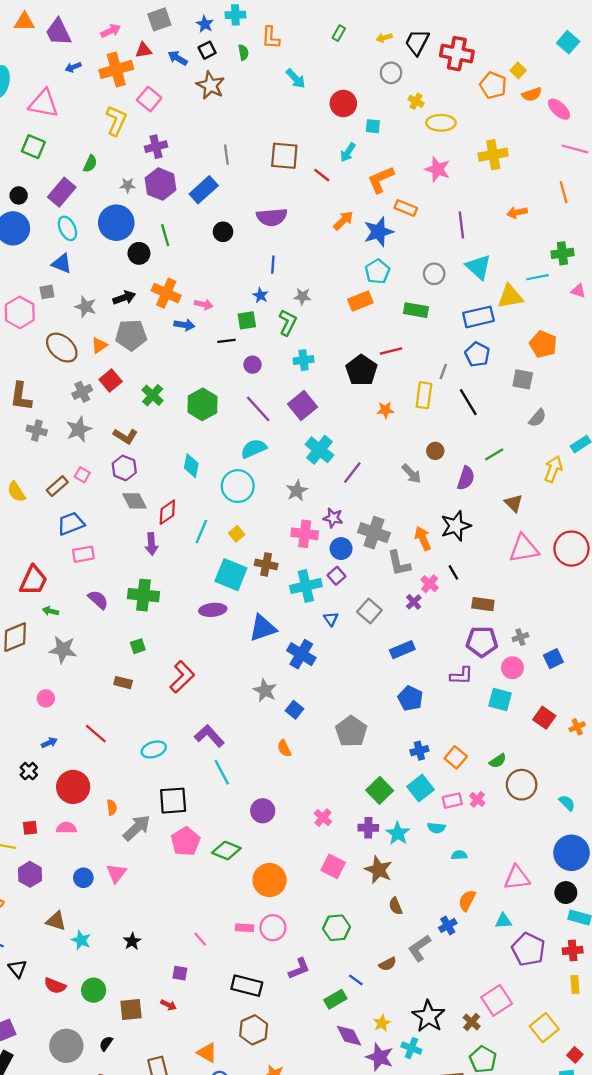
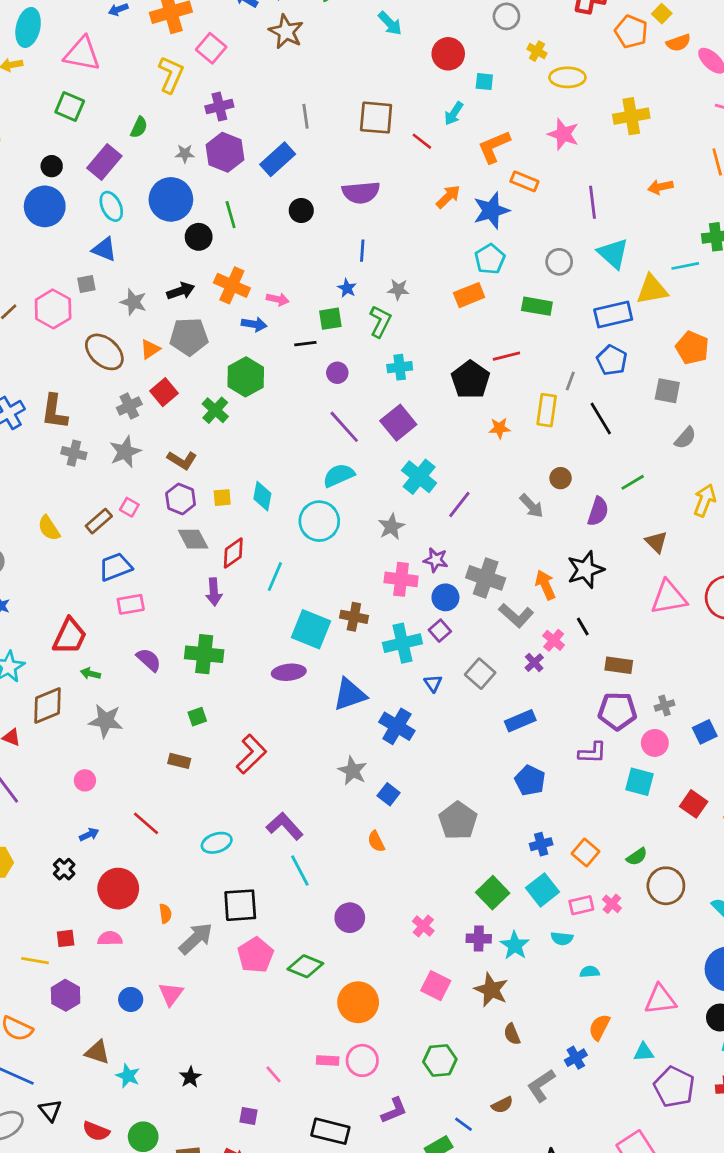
green hexagon: (203, 404) -> (246, 377), moved
yellow square: (237, 534) -> (222, 498), moved, turned 35
gray L-shape: (399, 563) -> (516, 615), turned -36

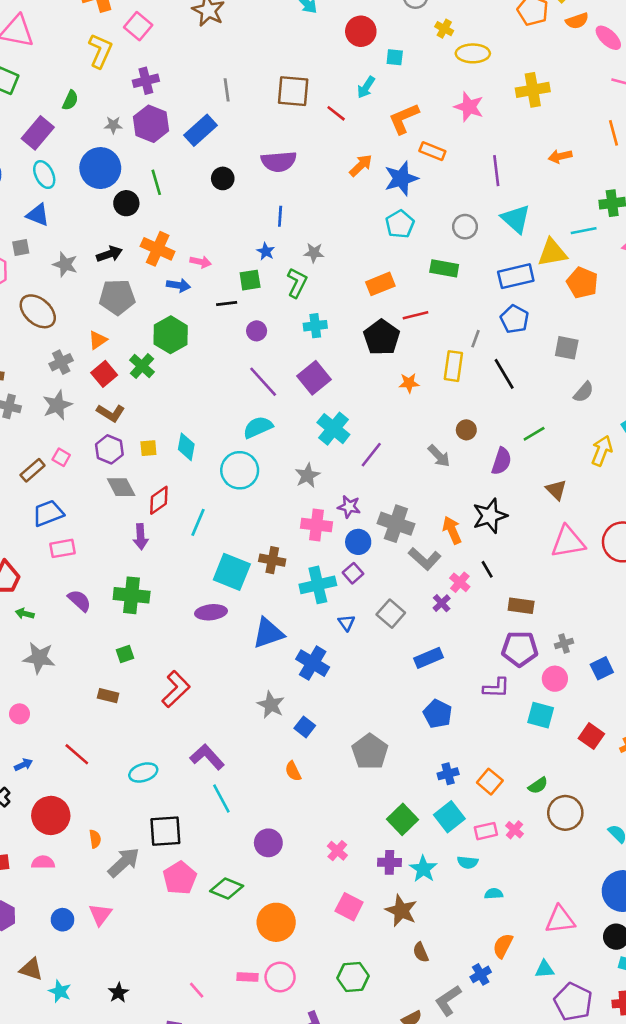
orange rectangle: (469, 295) -> (380, 284), moved
orange pentagon: (692, 348) -> (582, 283), moved
orange triangle: (150, 349) -> (98, 340), moved
red square: (164, 392) -> (104, 374), moved

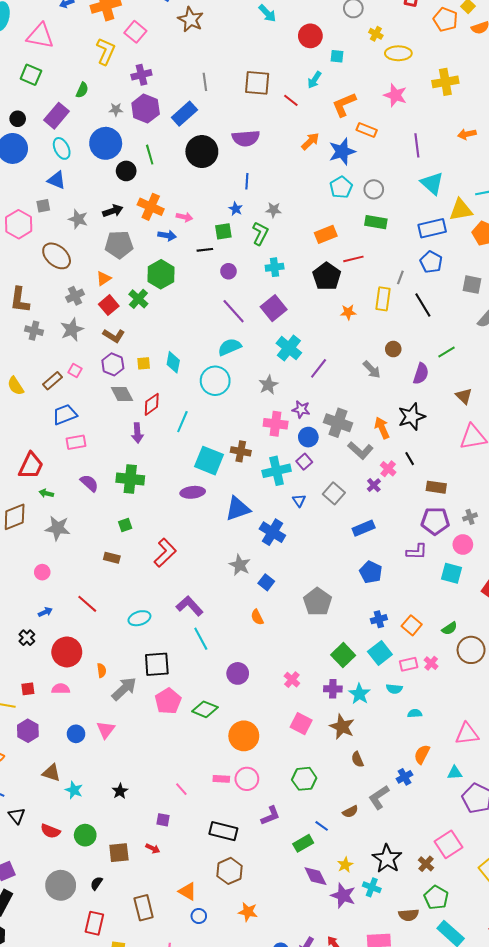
black circle: (223, 178) -> (202, 152), size x1.8
gray circle: (465, 227) -> (374, 189), moved

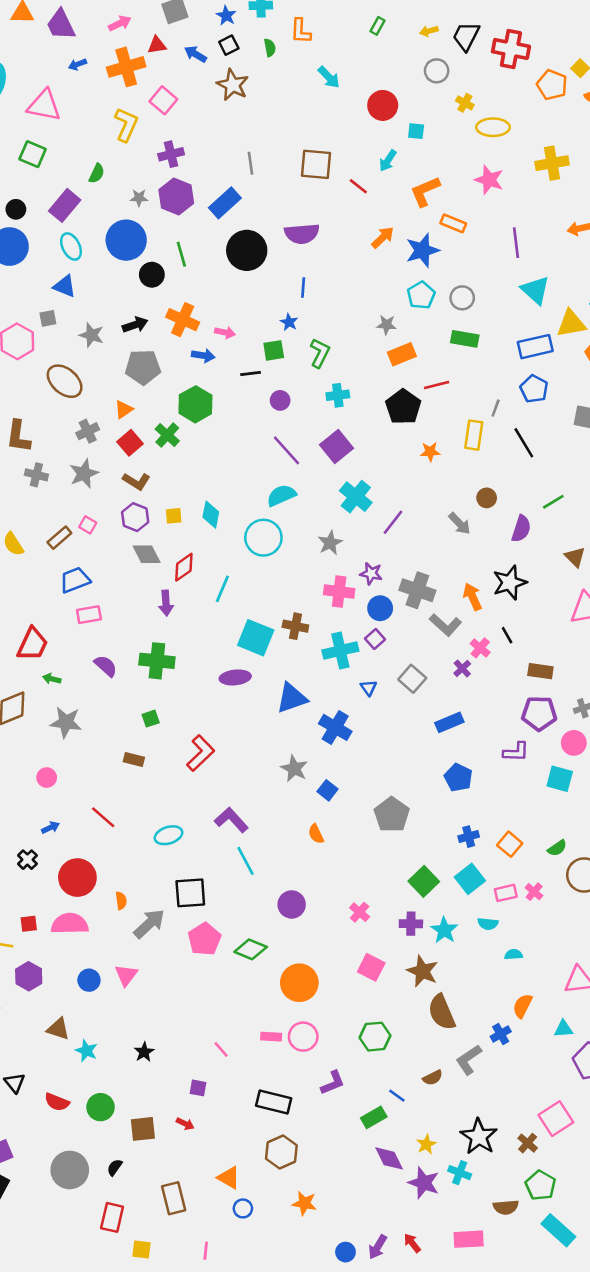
gray star: (274, 210) -> (387, 325), moved
pink semicircle: (61, 689) -> (70, 924), size x1.6
brown semicircle: (357, 759) -> (442, 1012), size x1.8

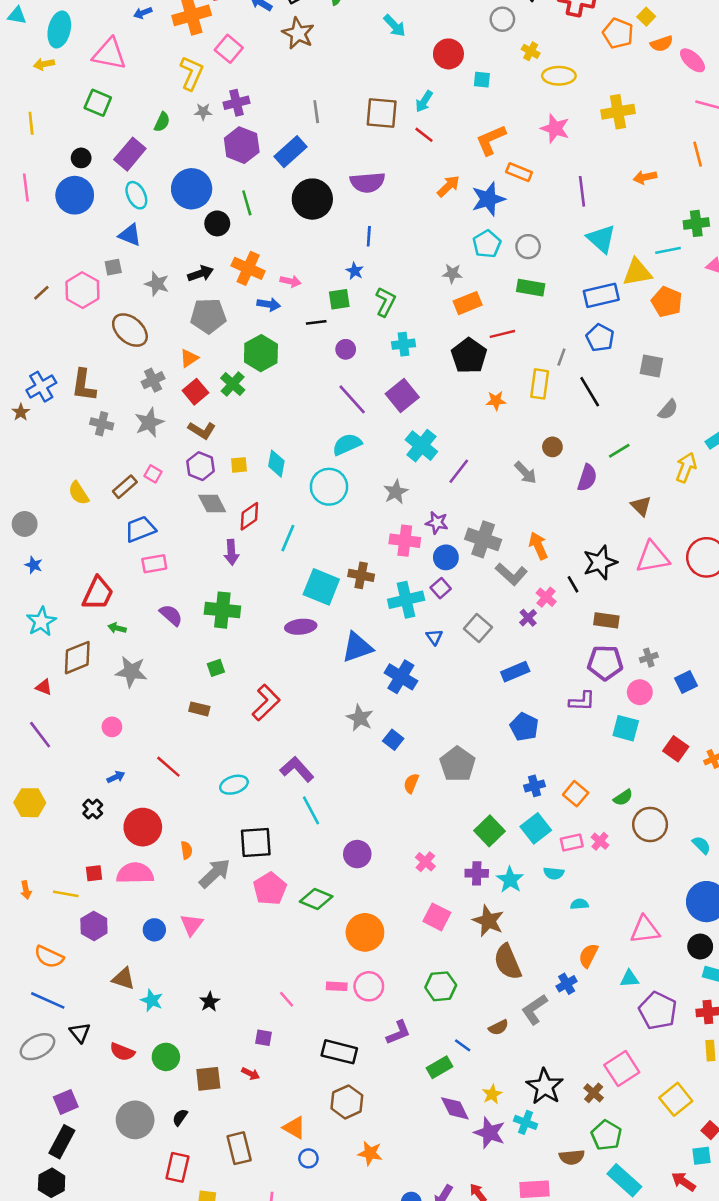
cyan arrow: (388, 161) -> (424, 101), moved
gray star: (139, 198) -> (203, 112), moved
black star: (510, 583) -> (600, 562), moved
orange semicircle: (316, 834) -> (411, 783), moved, turned 48

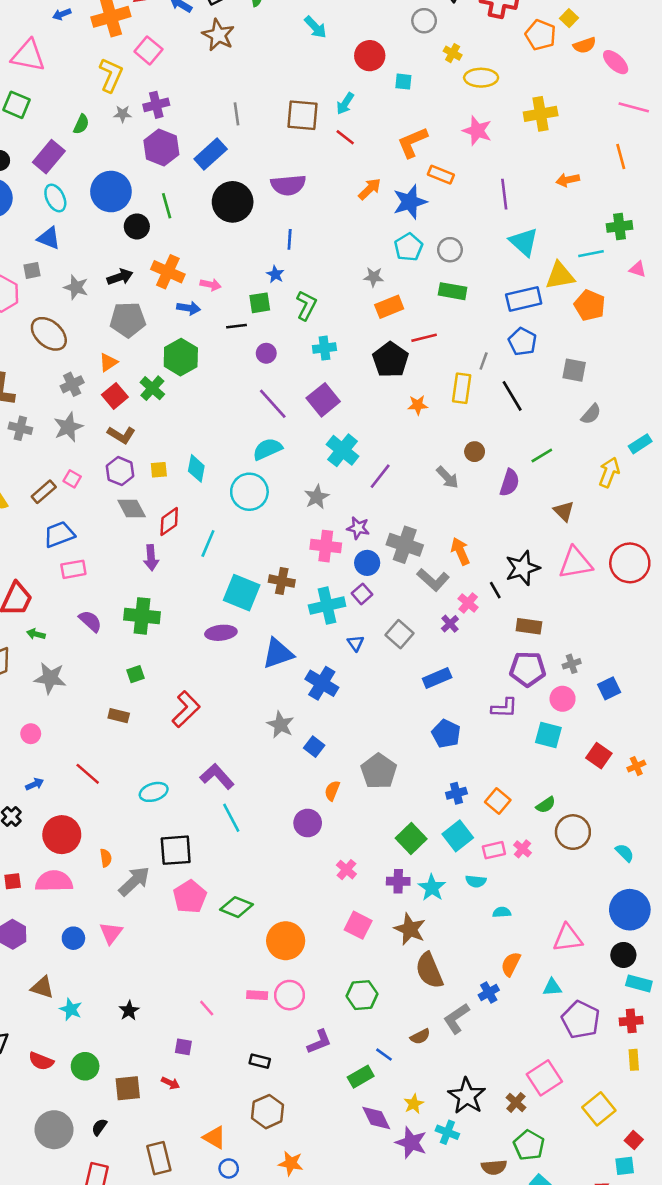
purple circle: (357, 854) -> (308, 823), moved
black rectangle: (339, 1052) -> (260, 1061), size x0.6

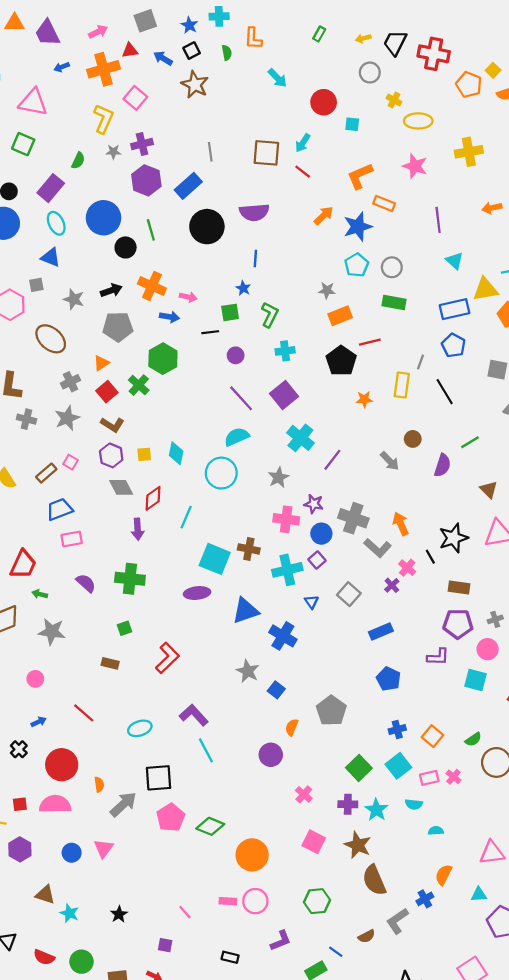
cyan triangle: (524, 242) -> (455, 261), size x0.7

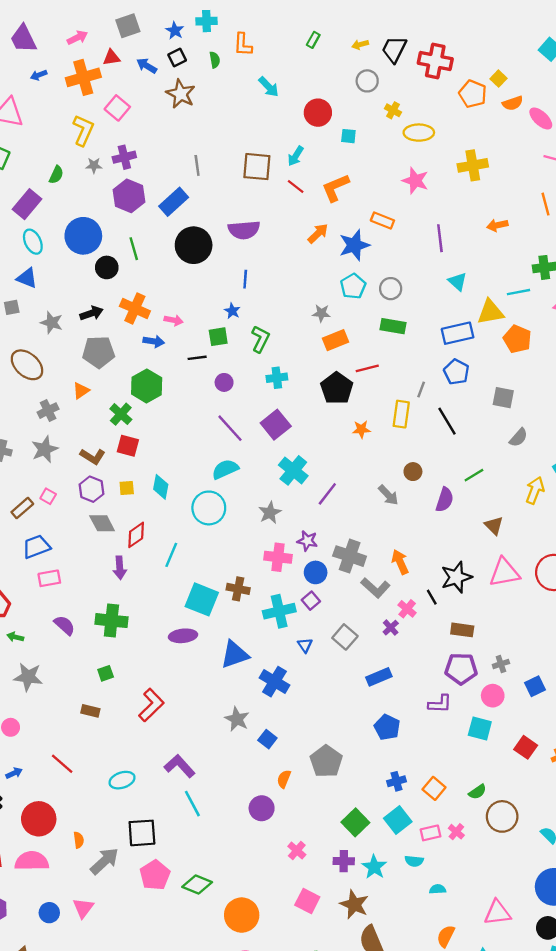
orange L-shape: (360, 176) -> (336, 188), moved
red square: (107, 392) -> (128, 446), moved, turned -35

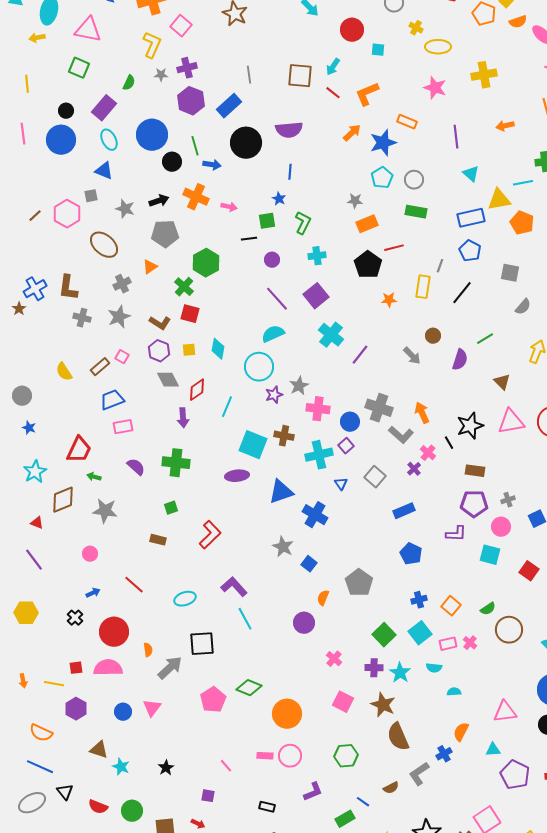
blue arrow: (154, 341) -> (212, 165), moved
black line: (447, 421) -> (462, 293), turned 70
gray star: (270, 513) -> (299, 386), moved
purple star: (307, 541) -> (274, 395), moved, turned -30
pink pentagon: (155, 875) -> (213, 700), moved

